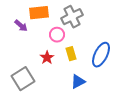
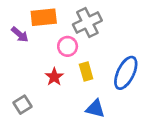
gray square: (23, 79) -> (22, 105), size x0.6
blue triangle: (78, 82) -> (95, 109), turned 42

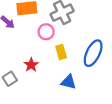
red star: (54, 77) -> (31, 65), moved

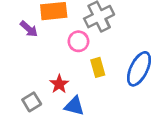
blue triangle: (69, 82) -> (74, 106), moved

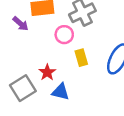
gray square: (32, 102) -> (23, 88), size x1.5

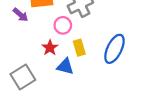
red star: (47, 72) -> (50, 48), moved
blue triangle: (61, 92) -> (65, 66), moved

